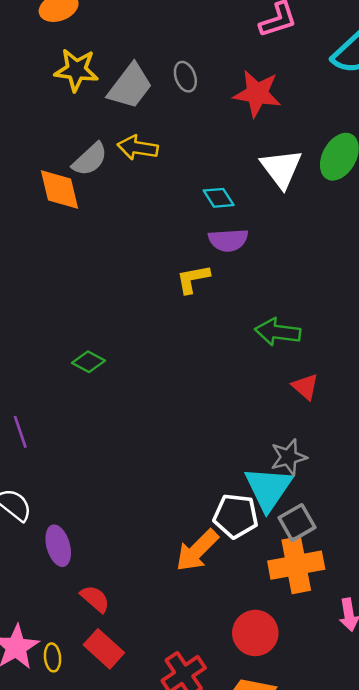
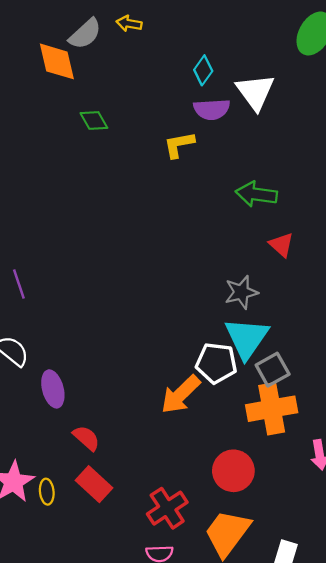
yellow arrow: (138, 148) -> (129, 24), size x0.7
white triangle: (281, 168) -> (255, 92), moved
cyan diamond: (219, 198) -> (203, 70), turned 68
green diamond: (89, 362) -> (94, 120), moved, turned 32
gray star: (289, 457) -> (241, 292), moved

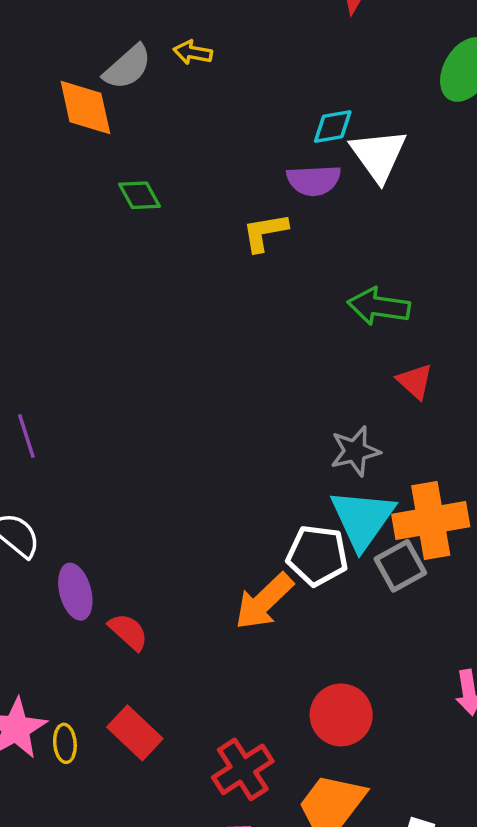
cyan diamond: (203, 70) -> (333, 126), moved, turned 44
orange cross: (272, 409) -> (431, 520), moved
red semicircle: (86, 438) -> (128, 632), moved

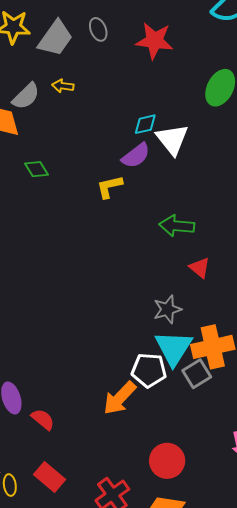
purple semicircle: (314, 180) -> (136, 156), turned -32

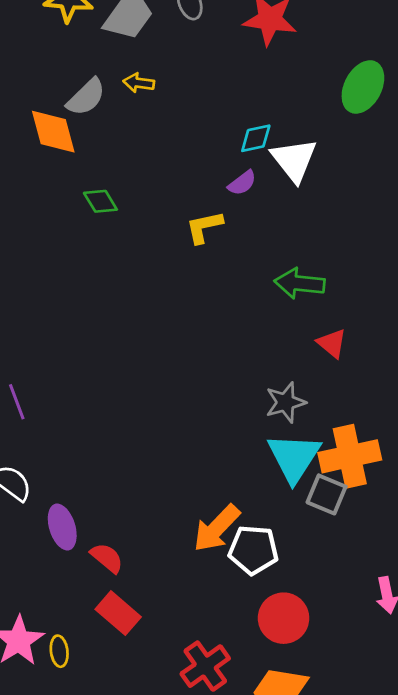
purple semicircle: (136, 156) -> (242, 183), size x0.7
white pentagon: (149, 370) -> (253, 550), moved
gray square: (197, 374) -> (327, 494), turned -36
red rectangle: (50, 477) -> (118, 613), moved

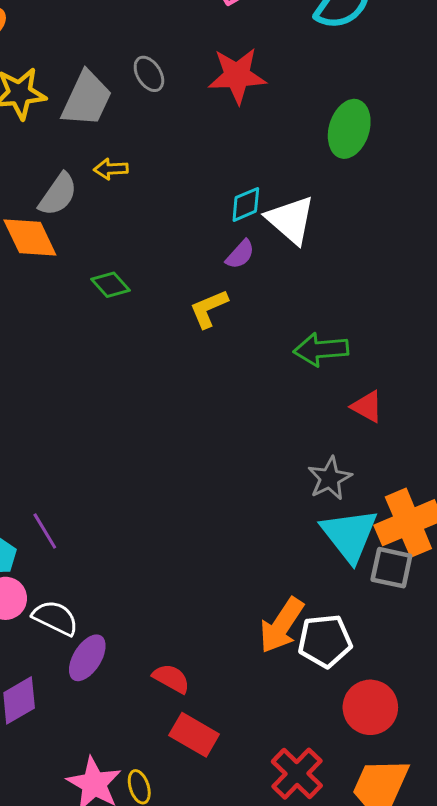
green diamond: (100, 201) -> (110, 285), moved
purple ellipse: (62, 527) -> (87, 658), moved, turned 60

